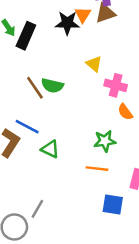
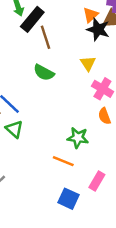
black star: (67, 23) -> (98, 29), moved
brown line: (35, 88) -> (45, 37), moved
green triangle: (50, 149) -> (14, 129), moved

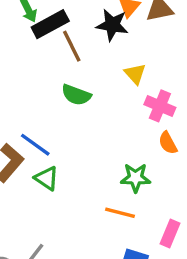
black rectangle: (32, 19) -> (50, 24), turned 30
black star: (98, 29) -> (112, 25), moved

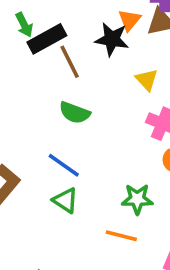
yellow triangle: (135, 74) -> (147, 80), moved
blue line: (35, 145) -> (64, 165), moved
green triangle: (47, 178) -> (65, 200), moved

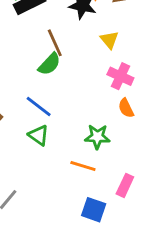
brown line: (70, 62) -> (55, 43), moved
green semicircle: (75, 113) -> (49, 64), turned -70

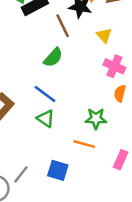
brown line: (55, 43) -> (63, 26), moved
orange semicircle: (126, 108) -> (120, 93), turned 42
blue square: (94, 210) -> (58, 170), moved

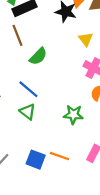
brown line: (63, 26) -> (18, 35), moved
orange line: (84, 144) -> (60, 156), moved

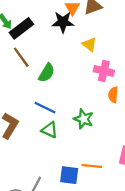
green star: (73, 115) -> (84, 119), moved, turned 30

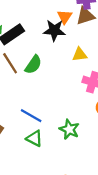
yellow triangle: (89, 44) -> (80, 55), turned -49
green semicircle: (47, 73) -> (33, 65), moved

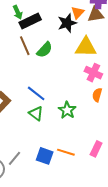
black star: (54, 30) -> (67, 23), turned -30
yellow triangle: (80, 55) -> (86, 47), size x1.6

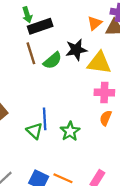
black star: (67, 23) -> (76, 50), moved
pink cross: (93, 73) -> (104, 93), turned -30
blue line: (36, 93) -> (45, 119), moved, turned 42

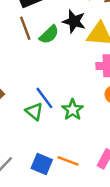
black star: (76, 50) -> (74, 21), turned 30
blue line: (45, 119) -> (44, 98), turned -30

